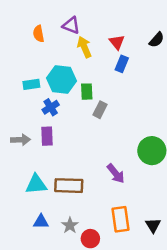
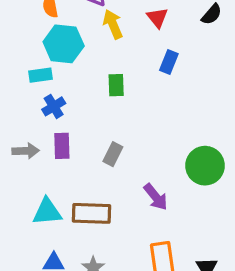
blue rectangle: (122, 64) -> (169, 62), moved
cyan hexagon: (61, 80) -> (64, 44), moved
blue cross: (51, 107) -> (54, 106), moved
gray rectangle: (100, 110) -> (113, 154), moved

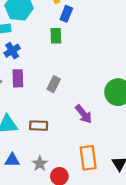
blue rectangle: (169, 62) -> (66, 14), moved
brown rectangle: (91, 213) -> (39, 126), size x0.7

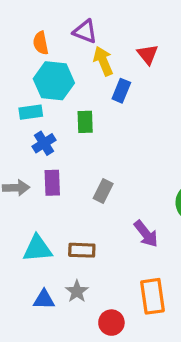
green rectangle: (56, 36) -> (85, 122), moved
gray star: (40, 164) -> (77, 291), moved

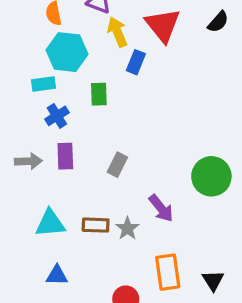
red triangle: (148, 54) -> (163, 25), size x1.6
gray star: (77, 291) -> (127, 228), moved

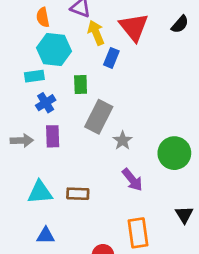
gray rectangle: (117, 165) -> (99, 117), moved, size x1.6
gray star: (127, 228) -> (123, 140), moved
black triangle: (213, 280) -> (184, 215), moved

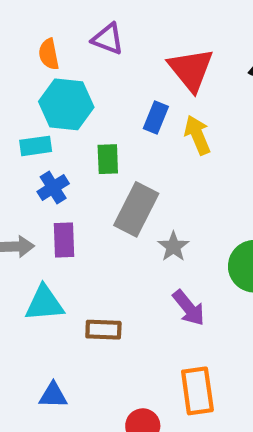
yellow arrow: (96, 33) -> (197, 135), moved
cyan triangle: (40, 192) -> (44, 303), moved

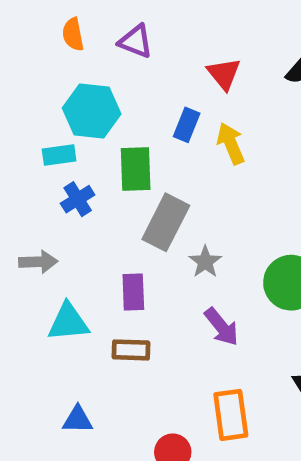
orange semicircle: (49, 54) -> (73, 34), moved
red triangle: (191, 69) -> (224, 74), size x0.7
green rectangle: (108, 159) -> (136, 169), size x1.4
purple rectangle: (64, 240) -> (133, 292), moved

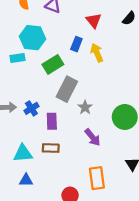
green rectangle: (136, 169) -> (53, 64), turned 60
blue cross: (78, 199) -> (31, 108), moved
cyan triangle: (68, 322) -> (23, 153), moved

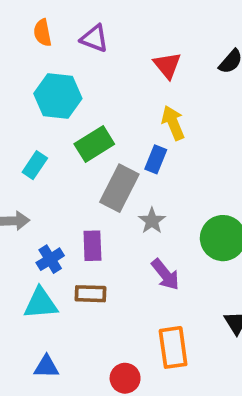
blue rectangle: (76, 44) -> (156, 159), moved
cyan rectangle: (17, 58) -> (35, 165), moved, turned -48
blue cross: (31, 108) -> (50, 259), moved
blue triangle: (26, 180) -> (46, 367), moved

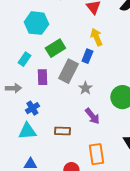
purple rectangle: (92, 246) -> (42, 77), moved
brown rectangle: (91, 294) -> (62, 131), moved

